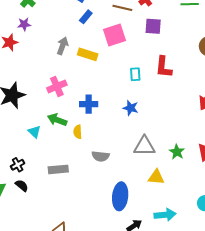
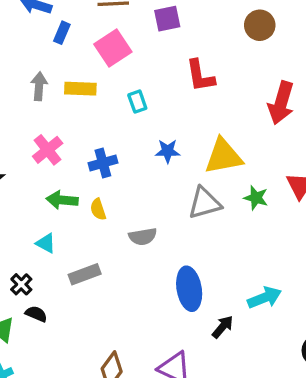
cyan rectangle: (135, 74) -> (137, 102), moved
cyan triangle: (34, 132) -> (46, 243), moved
yellow triangle: (156, 177) -> (224, 156), moved, size x1.5

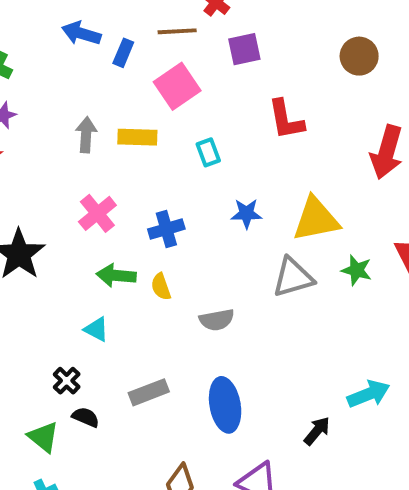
blue rectangle: (62, 33) -> (123, 53), moved
gray rectangle: (85, 274) -> (149, 392), moved
blue ellipse: (189, 289) -> (225, 405), moved

